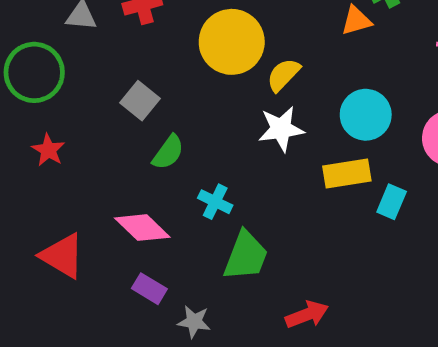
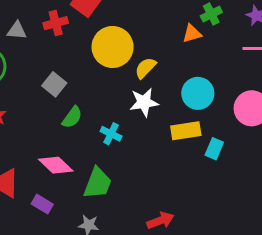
cyan cross: (215, 202) -> (111, 134), moved
green trapezoid: (246, 256) -> (98, 183), moved
purple rectangle: (149, 289) -> (42, 204), moved

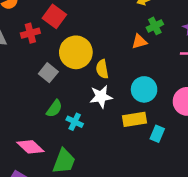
yellow semicircle: (145, 68) -> (102, 69), turned -54
gray square: (54, 84) -> (48, 73), moved
green semicircle: (72, 117) -> (54, 109), moved

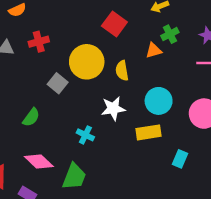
red square: (54, 16) -> (114, 24), moved
yellow semicircle: (102, 69) -> (122, 71), moved
green semicircle: (54, 109) -> (31, 117), moved
cyan rectangle: (157, 134) -> (180, 159), moved

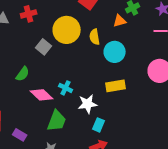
cyan circle: (159, 101) -> (115, 52), moved
white star: (113, 108) -> (88, 104), moved
cyan rectangle: (180, 159) -> (99, 125), moved
pink diamond: (39, 161) -> (42, 95), moved

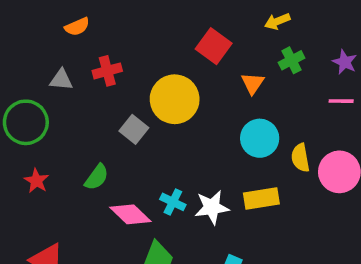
orange triangle: (120, 21) -> (253, 83), moved, turned -40
yellow semicircle: (95, 37) -> (300, 158), moved
white star: (88, 104) -> (212, 207), moved

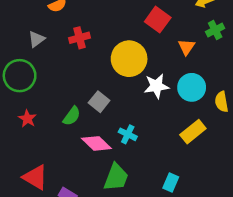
gray triangle: (61, 80) -> (37, 39), moved, turned -42
gray square: (134, 129) -> (99, 102), moved
yellow rectangle: (261, 198) -> (193, 132), turned -30
white star: (212, 207) -> (156, 86), moved

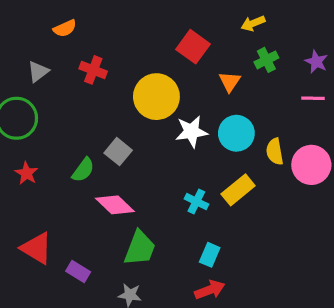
red cross: (80, 38) -> (93, 70), turned 36
cyan cross: (128, 134) -> (196, 202), moved

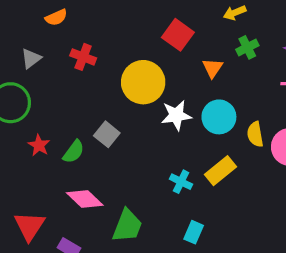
red star: (27, 173) -> (39, 145), moved
pink diamond: (115, 205) -> (85, 199), moved
red triangle: (37, 248) -> (29, 226), turned 32

